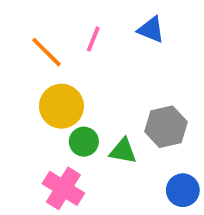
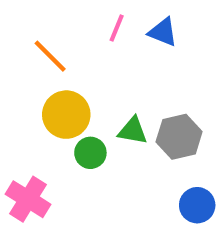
pink line: (93, 39) -> (117, 28), moved
green triangle: (123, 151) -> (133, 131), moved
pink cross: (63, 188) -> (28, 199), moved

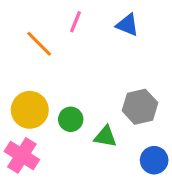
pink line: (117, 28) -> (75, 22), moved
yellow circle: (66, 115) -> (30, 110), moved
green triangle: (133, 131) -> (105, 137), moved

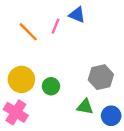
pink line: (75, 22) -> (56, 26), moved
blue triangle: (127, 25) -> (77, 15), moved
green triangle: (105, 137) -> (85, 107), moved

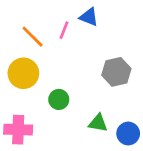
gray hexagon: (101, 77) -> (116, 72), moved
yellow circle: (21, 79) -> (23, 73), moved
pink cross: (16, 112) -> (18, 130), turned -30

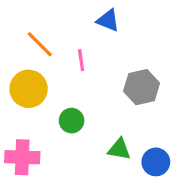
pink line: (64, 30) -> (81, 60), moved, turned -30

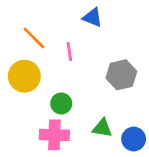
pink cross: (22, 157) -> (54, 135), moved

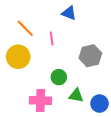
green circle: (61, 103) -> (59, 77), moved

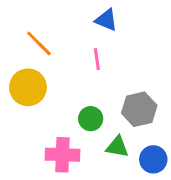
pink line: (52, 38) -> (97, 59), moved
gray hexagon: (90, 56) -> (139, 109), moved

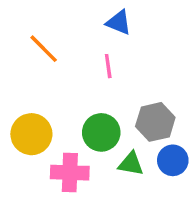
yellow circle: (28, 87) -> (31, 134), moved
green circle: (91, 119) -> (101, 132), size x1.4
blue circle: (153, 159) -> (173, 160), moved

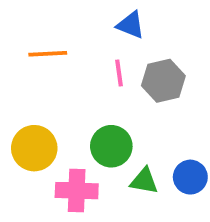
orange line: (44, 49) -> (48, 54), turned -48
gray hexagon: (155, 122) -> (163, 81), moved

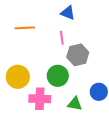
gray hexagon: (163, 81) -> (78, 55), moved
green triangle: (144, 181) -> (75, 104), moved

